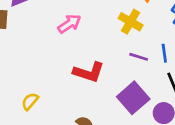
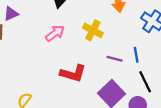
yellow cross: (131, 22) -> (93, 30), moved

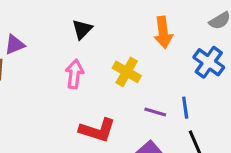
pink arrow: (55, 33) -> (74, 74), turned -48

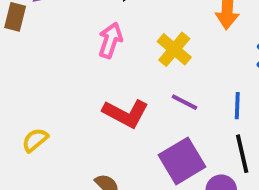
purple line: (155, 112) -> (184, 102), moved

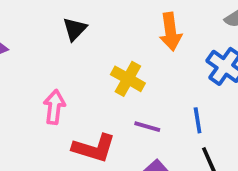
pink arrow: (110, 40) -> (54, 107), moved

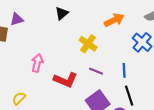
orange arrow: (171, 32) -> (114, 20), turned -114
pink arrow: (54, 107) -> (37, 63), moved

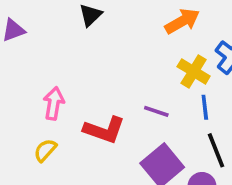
yellow cross: (88, 44) -> (194, 71), moved
yellow semicircle: (19, 98) -> (45, 150), moved

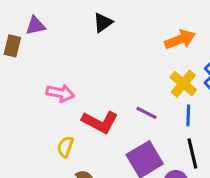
pink arrow: (54, 103) -> (60, 93), turned 84
yellow semicircle: (45, 150) -> (65, 147), moved, turned -30

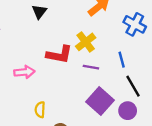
yellow cross: (183, 84) -> (86, 42), moved, turned 30
red L-shape: (100, 122) -> (59, 54), moved

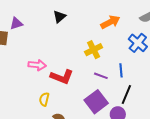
red L-shape: (59, 54) -> (62, 77), moved
purple line: (91, 67) -> (101, 76), moved
black line: (133, 86) -> (126, 95), turned 42

